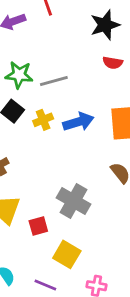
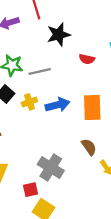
black star: (105, 25) -> (59, 35), moved
red square: (38, 226) -> (30, 190), moved

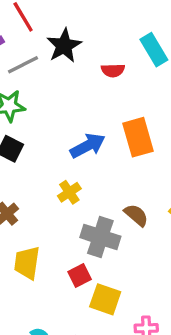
gray line: (40, 72) -> (23, 65), moved
yellow cross: (29, 102) -> (69, 192), moved
brown semicircle: (89, 147) -> (136, 215), moved

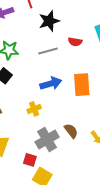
gray line: (23, 65) -> (48, 51), moved
gray cross: (100, 237) -> (47, 139), turned 30
red square: (80, 275) -> (30, 160), turned 32

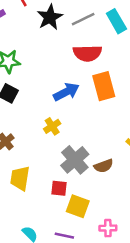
red semicircle: (75, 42) -> (87, 53), moved, size x1.6
gray line: (48, 51) -> (83, 19), moved
brown semicircle: (71, 131) -> (104, 166), moved, turned 119

